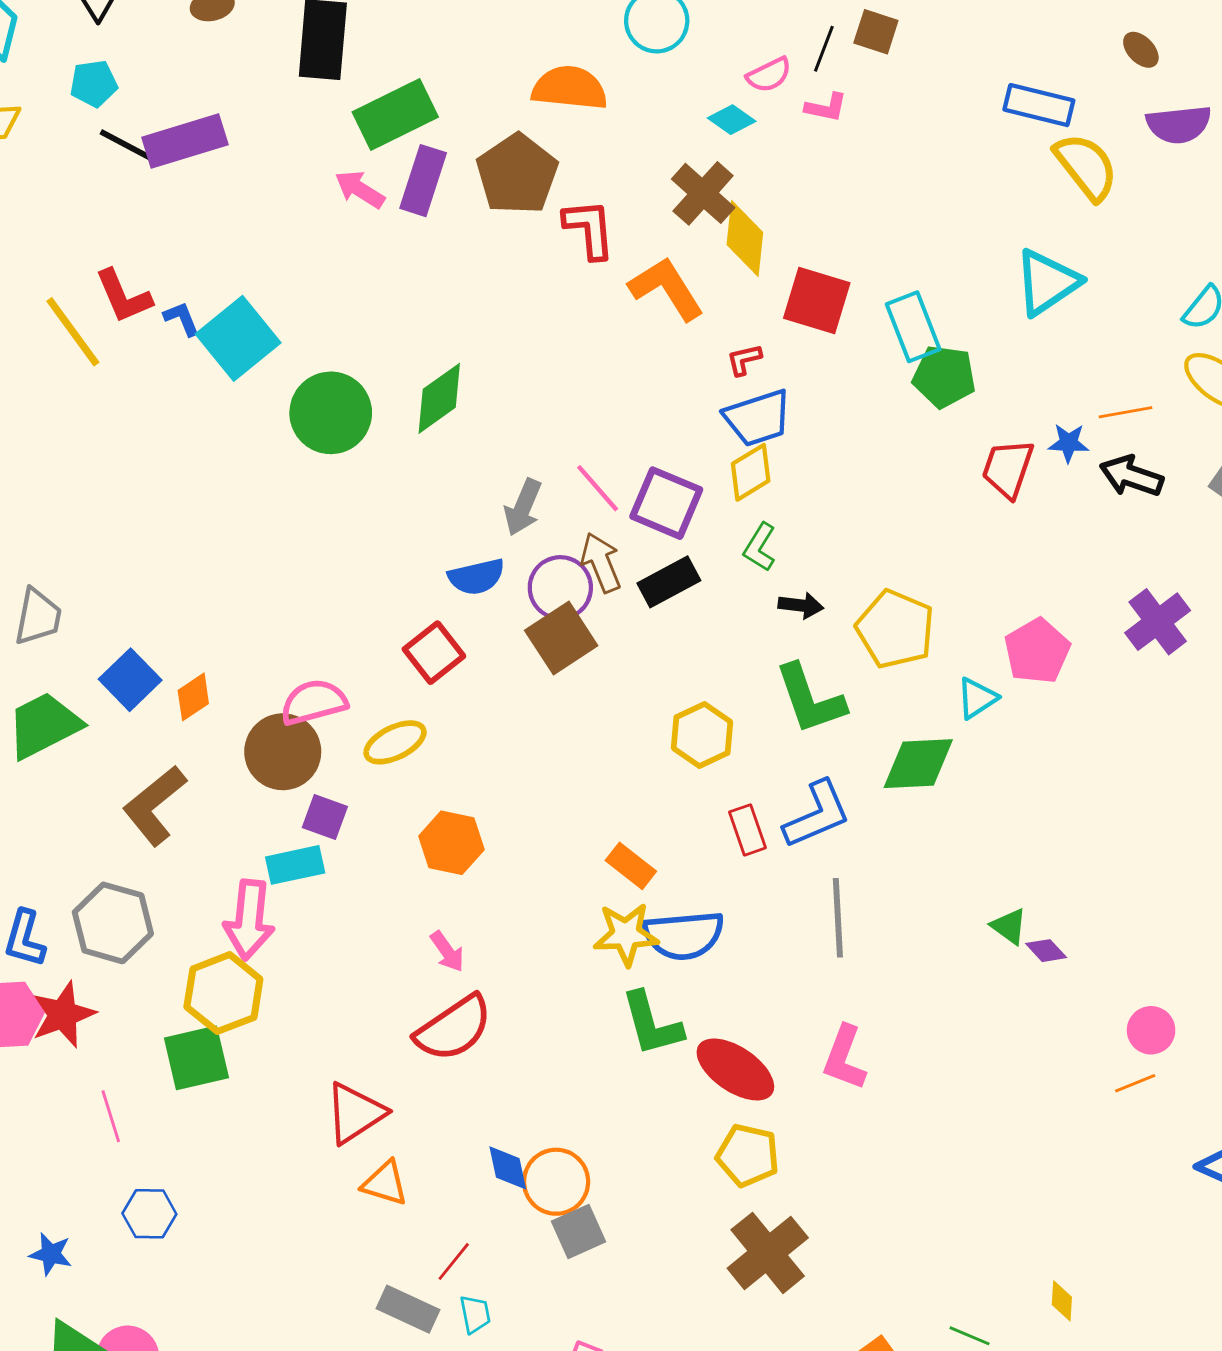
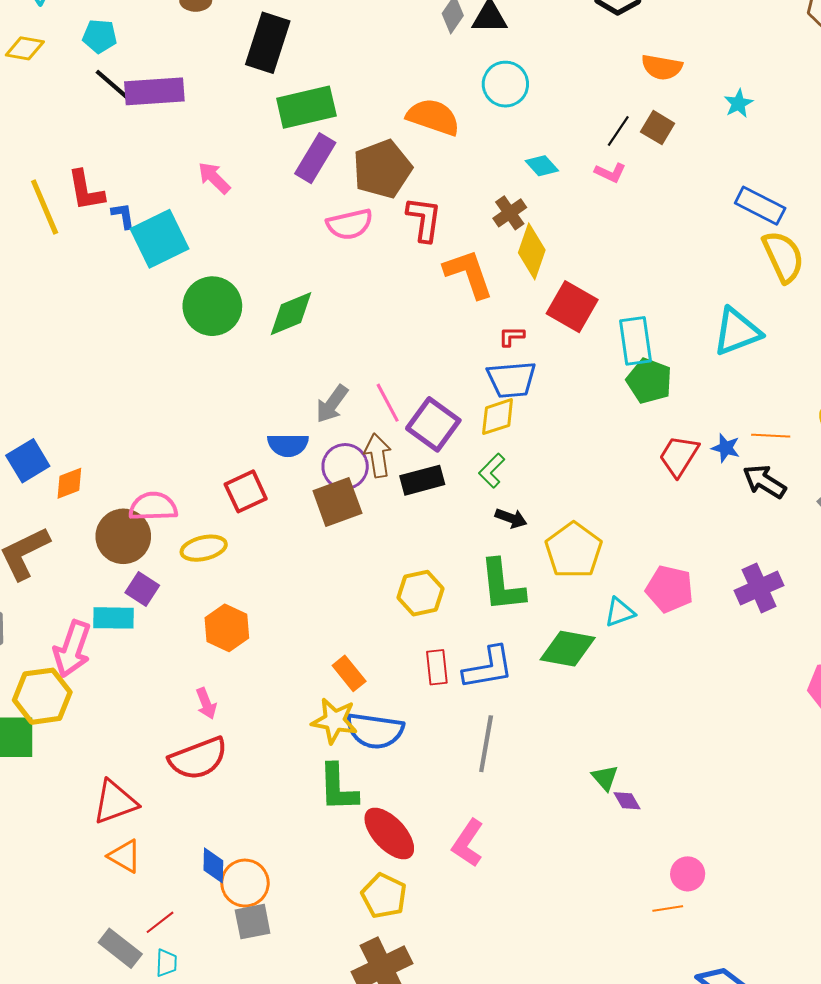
pink semicircle: (769, 75) -> (350, 224), moved, size x1.4
pink arrow: (360, 189) -> (214, 178), moved
brown cross: (703, 193) -> (510, 213), size x0.7
pink pentagon: (1037, 651) -> (670, 589), turned 30

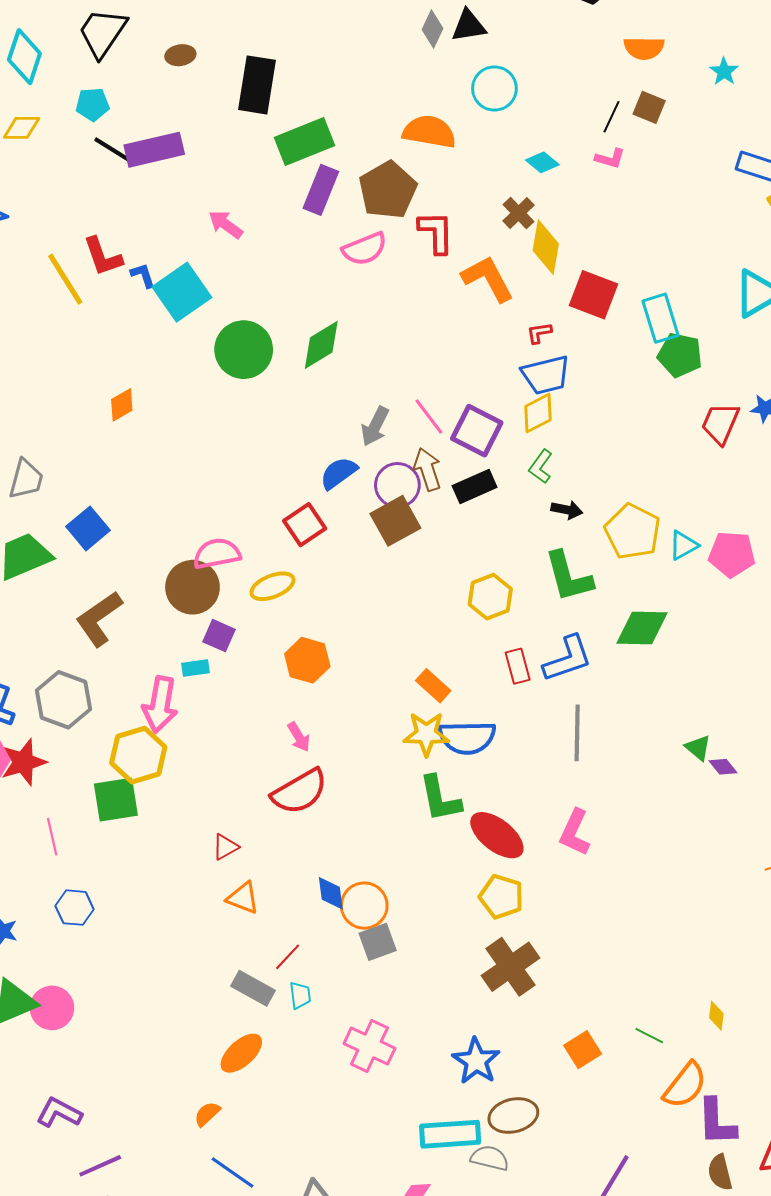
blue semicircle: (288, 445) -> (339, 473), turned 153
orange diamond: (69, 483) -> (122, 405), moved
cyan triangle: (620, 612) -> (683, 545), moved
cyan rectangle: (113, 618) -> (195, 668), size x0.7
red triangle: (115, 802) -> (225, 847), size x0.6

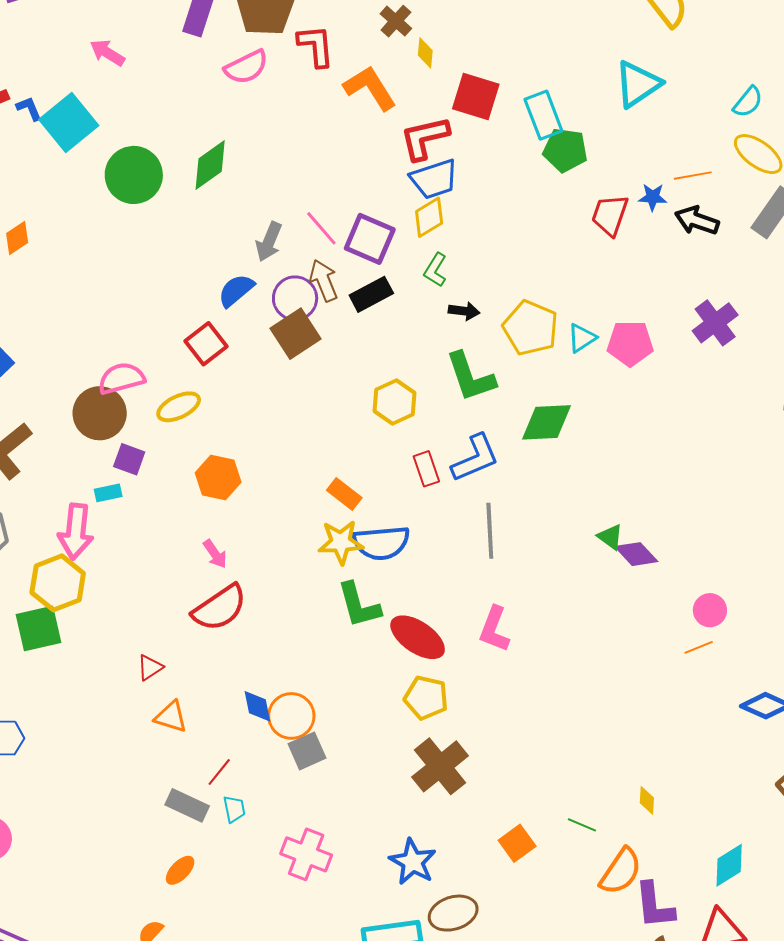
yellow diamond: (546, 247) -> (425, 53), size x0.6
red L-shape: (539, 333) -> (425, 138), size x2.0
purple diamond: (723, 767) -> (636, 554), size x1.5
orange ellipse: (241, 1053) -> (180, 870), size x0.7

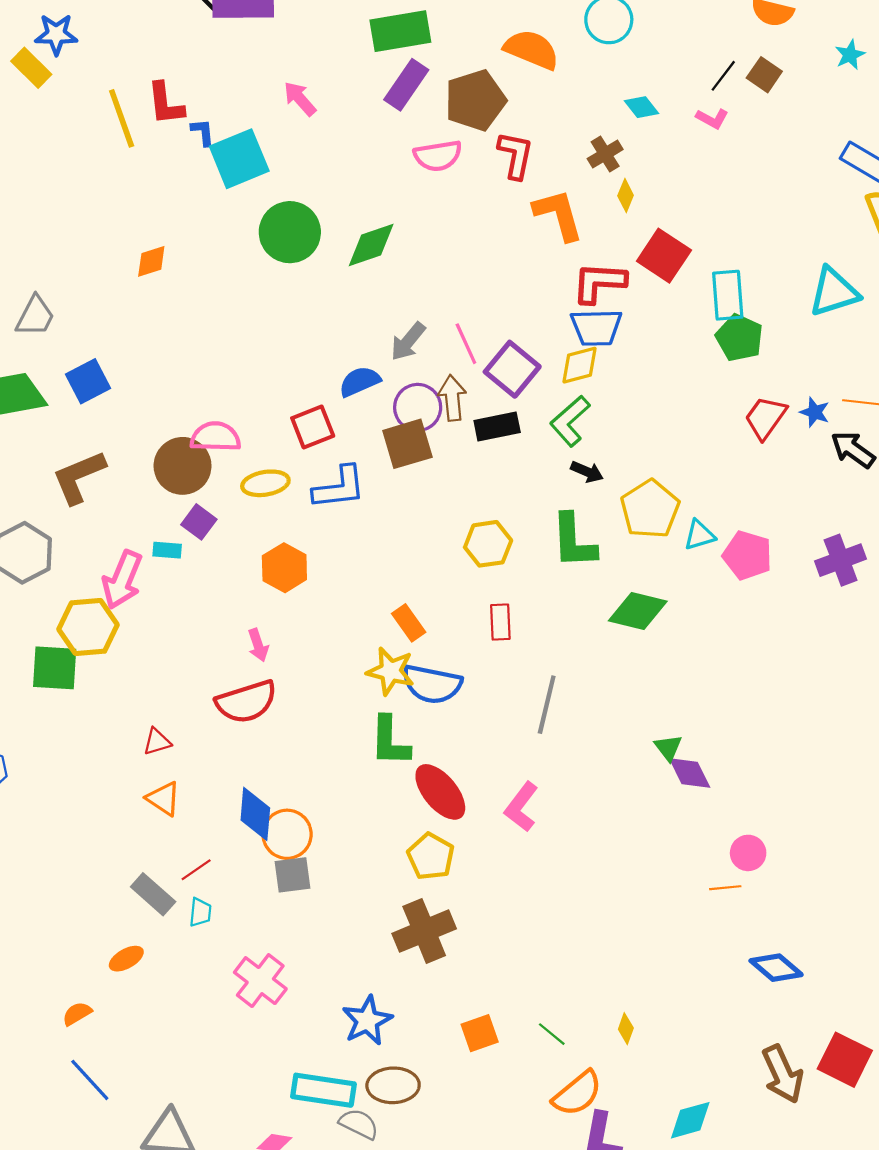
green L-shape: (435, 270) -> (570, 421), size x1.4
blue L-shape: (475, 458) -> (339, 488), moved
blue diamond: (257, 706) -> (255, 814), size x1.4

